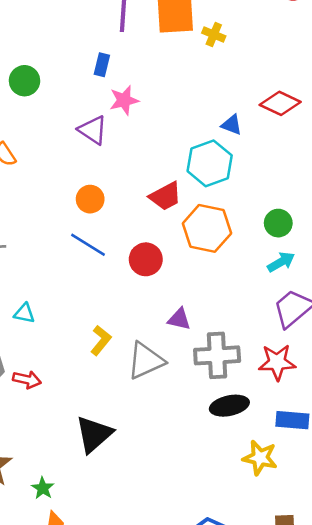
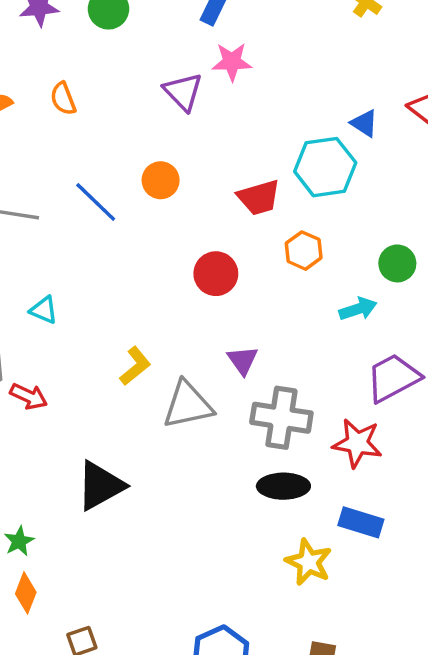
orange hexagon: (207, 228) -> (304, 251), size x0.6
blue line: (88, 245) -> (96, 202), moved
cyan arrow: (281, 262) -> (358, 309), moved
purple triangle: (179, 319) -> (243, 360), turned 30

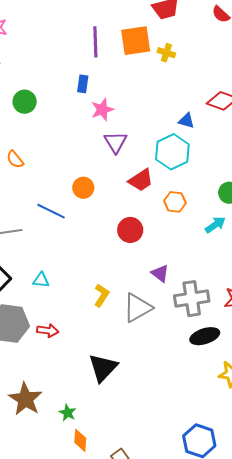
purple triangle: (183, 92) -> (116, 142), moved, turned 30

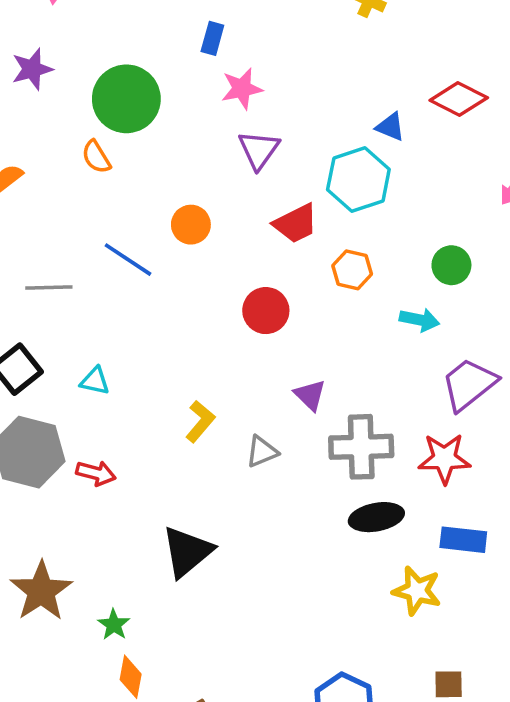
green circle: (25, 102) -> (126, 99), moved, size x1.6
orange semicircle: (15, 159) -> (96, 157), moved
cyan arrow: (215, 225) -> (419, 320), turned 40
gray triangle: (137, 308) -> (262, 451), size x0.6

